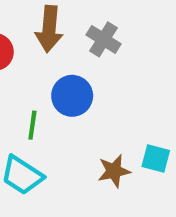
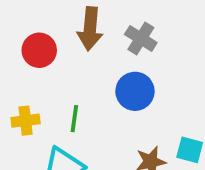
blue circle: (72, 96) -> (135, 91), moved

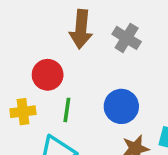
red circle: (39, 50) -> (48, 75), moved
blue circle: (135, 91) -> (121, 106), moved

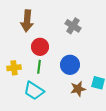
brown arrow: (81, 29) -> (27, 21), moved
red circle: (48, 75) -> (40, 47), moved

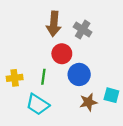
brown arrow: (27, 21) -> (54, 24), moved
red circle: (40, 47) -> (62, 54), moved

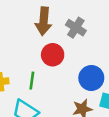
blue circle: (79, 74) -> (91, 78), moved

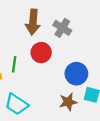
green line: (32, 81) -> (14, 64), moved

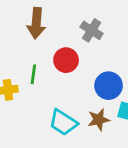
brown arrow: (33, 22) -> (36, 23), moved
cyan trapezoid: (16, 104) -> (63, 122), moved

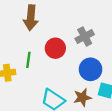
gray cross: (92, 30) -> (85, 36), moved, turned 30

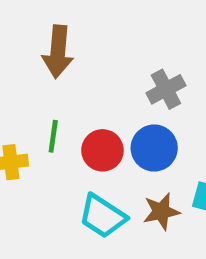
red circle: (55, 48) -> (102, 150), moved
blue circle: (91, 69) -> (154, 148), moved

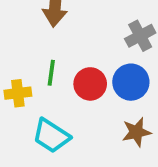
cyan trapezoid: (102, 216) -> (51, 136), moved

